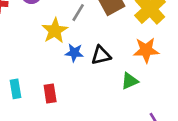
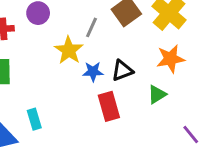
red rectangle: (50, 94) -> (109, 106), moved, size x1.4

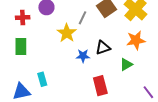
blue star: (93, 72) -> (83, 56), moved
red rectangle: (109, 106) -> (100, 86), moved

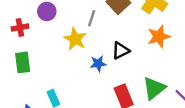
green triangle: (126, 64) -> (154, 88), moved, size x1.5

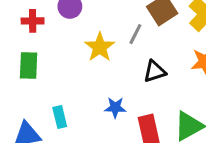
gray line: (92, 18) -> (135, 34), moved
blue star: (98, 64) -> (115, 107), moved

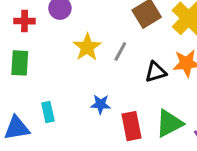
gray line: (135, 34) -> (120, 52), moved
black triangle: (155, 71) -> (156, 72), moved

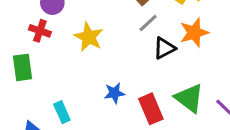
red cross: (25, 21) -> (40, 31), moved, turned 30
gray line: (120, 52) -> (148, 23), moved, turned 30
green triangle: (169, 123) -> (189, 98), turned -44

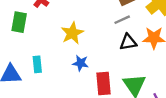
yellow star: (89, 37) -> (72, 33), moved

